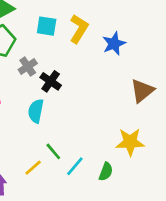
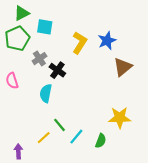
cyan square: (47, 26) -> (45, 27), moved
yellow L-shape: (79, 29) -> (80, 43), moved
brown triangle: (142, 91) -> (123, 67), moved

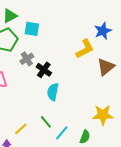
blue star: (107, 41) -> (103, 31), moved
yellow L-shape: (80, 43) -> (85, 49), moved, turned 30
cyan semicircle: (46, 93) -> (53, 92), moved
yellow line: (44, 138) -> (21, 129), moved

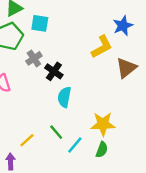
yellow star: (103, 115) -> (103, 124), moved

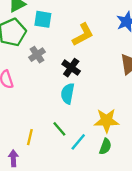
yellow L-shape: (102, 47) -> (83, 35), moved
black cross: (54, 71) -> (71, 68), moved
yellow line: (27, 140) -> (30, 137), turned -35

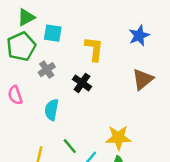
yellow L-shape: (83, 35) -> (94, 49), turned -55
cyan semicircle: (68, 94) -> (52, 110), moved

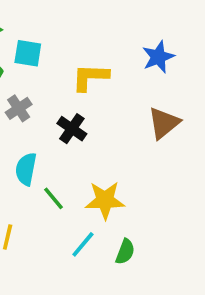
yellow L-shape: (94, 49) -> (90, 77), turned -95
yellow star: (118, 138) -> (105, 200), moved
green line: (70, 146) -> (54, 198), moved

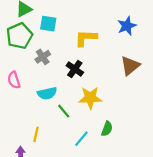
cyan semicircle: (26, 169) -> (47, 93), turned -114
yellow star: (105, 200) -> (90, 98), moved
green semicircle: (125, 252) -> (107, 129), moved

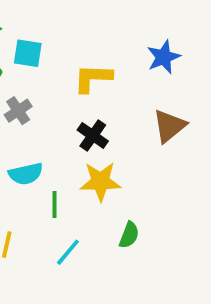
black cross: (75, 69) -> (93, 136), moved
green line: (64, 111) -> (55, 204), turned 40
cyan line: (81, 139) -> (68, 252), moved

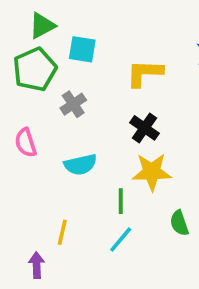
green line: (55, 204) -> (121, 201), moved
green semicircle: (129, 235) -> (179, 223), turned 140

